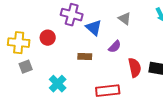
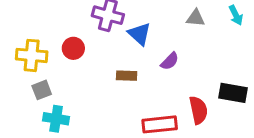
gray triangle: (125, 19) -> (196, 18), moved, turned -32
red semicircle: (135, 68) -> (198, 110), moved
cyan cross: (58, 84) -> (56, 119), moved, turned -36

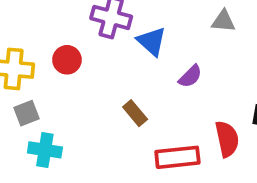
brown rectangle: (127, 76) -> (135, 113), moved, turned 48

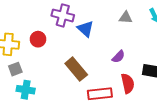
purple semicircle: (190, 76) -> (118, 57), moved
brown rectangle: (135, 113) -> (76, 69), size x1.6

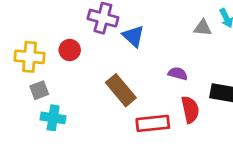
gray triangle: (126, 18) -> (203, 28), moved
purple semicircle: (118, 57) -> (178, 74), turned -120

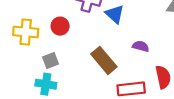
purple semicircle: (178, 74) -> (141, 46), moved
gray square: (39, 90) -> (51, 60), moved

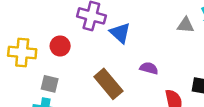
gray square: (51, 60) -> (50, 84), turned 35

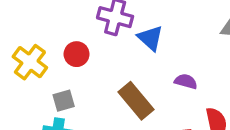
yellow cross: (22, 53) -> (30, 62), turned 32
gray square: (50, 84) -> (64, 101), turned -30

